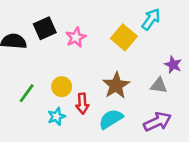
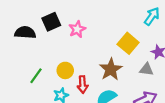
cyan arrow: (151, 19) -> (152, 16), moved
yellow square: (124, 37) -> (128, 43), moved

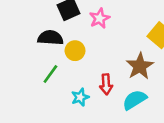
black semicircle: (25, 33) -> (50, 38), moved
yellow circle: (65, 70) -> (75, 51), moved

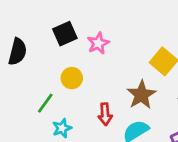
black semicircle: (50, 38) -> (18, 52), moved, turned 100
cyan star: (80, 97) -> (62, 128), moved

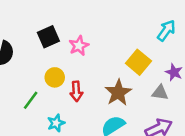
red arrow: (105, 114) -> (76, 91), moved
cyan star: (62, 128) -> (56, 123), moved

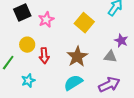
yellow square: (138, 62) -> (84, 23), moved

